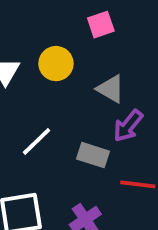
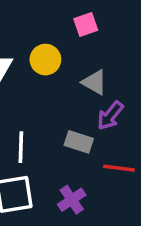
white line: (37, 141) -> (21, 147), moved, turned -44

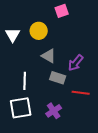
gray triangle: (94, 82) -> (49, 56), moved

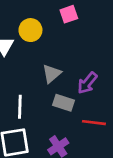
yellow circle: (39, 31) -> (30, 30), moved
gray triangle: (49, 56) -> (52, 74), turned 49

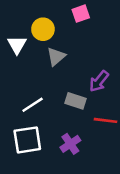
gray triangle: (52, 74) -> (56, 57), moved
white line: (20, 107) -> (33, 105), turned 55

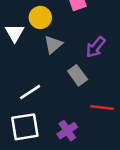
purple arrow: (99, 81) -> (96, 47), moved
gray rectangle: (76, 101) -> (78, 75), moved, turned 36

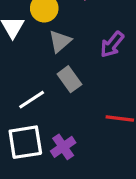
gray rectangle: (78, 75) -> (69, 79), moved
purple cross: (67, 131) -> (63, 147), moved

